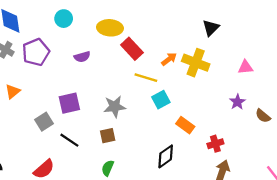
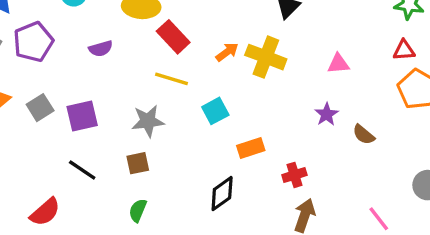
yellow line: (146, 78) -> (171, 79), moved
gray square: (44, 122) -> (40, 108), moved
orange rectangle: (185, 125) -> (251, 148), turned -54

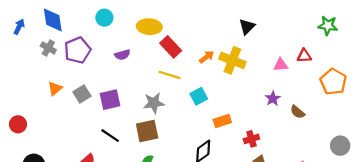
red triangle: (404, 50) -> (304, 56), moved
brown square: (138, 163) -> (147, 131), size x1.5

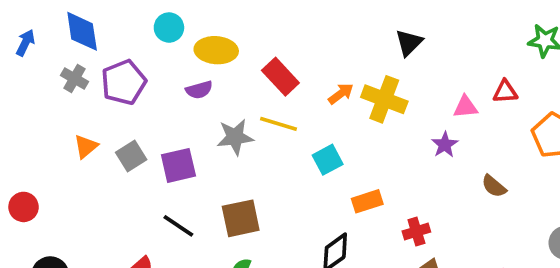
yellow ellipse: (149, 27) -> (216, 50), moved
purple star: (273, 98) -> (445, 145), moved
gray star: (154, 103) -> (235, 137), moved

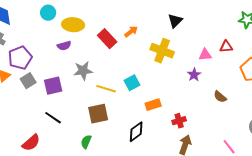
purple pentagon: (124, 82) -> (20, 58), moved
orange arrow: (341, 94) -> (131, 32), moved
yellow line: (279, 124) -> (106, 89), moved
brown square: (241, 218) -> (98, 114), moved

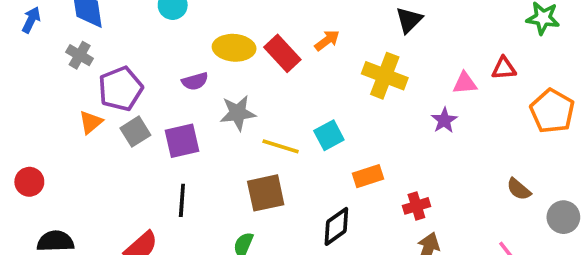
yellow ellipse: (73, 25) -> (234, 48), moved
purple semicircle: (64, 46) -> (195, 81), moved
brown semicircle: (220, 97) -> (519, 189), moved
black line: (53, 118) -> (182, 200), turned 60

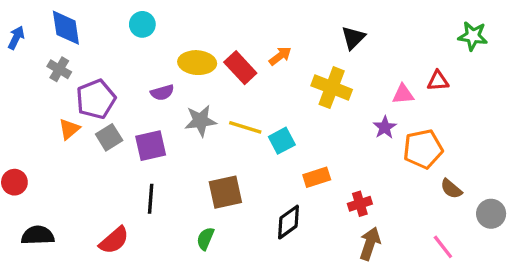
orange pentagon: (552, 111) -> (423, 149), moved, turned 30
yellow line: (281, 146) -> (245, 127), moved

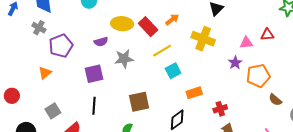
yellow line: (245, 127) -> (162, 51), moved, turned -48
orange triangle: (69, 129) -> (45, 73), moved
gray square: (109, 137) -> (53, 111), moved

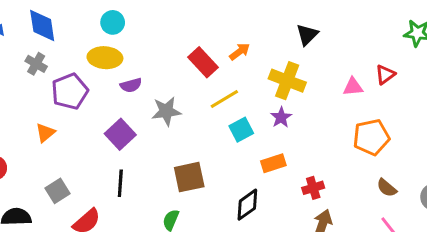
yellow ellipse: (122, 24) -> (105, 58), moved
red triangle: (267, 35) -> (385, 74), turned -32
purple star: (235, 63) -> (281, 117), moved
purple square: (94, 74) -> (120, 134), turned -30
brown semicircle: (275, 100) -> (387, 188), moved

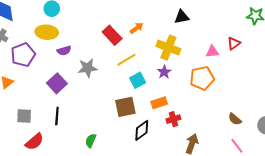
black triangle: (307, 35) -> (182, 17), turned 35
orange pentagon: (371, 137) -> (202, 78), moved
brown square: (189, 177) -> (125, 107), moved
red cross: (313, 188) -> (173, 119), moved
gray square: (58, 191) -> (24, 116), moved, turned 35

